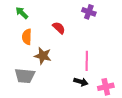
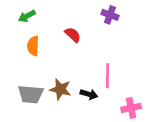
green arrow: (22, 13) -> (27, 16), turned -72
brown star: (43, 56) -> (60, 89), moved
black arrow: (81, 82) -> (89, 94), moved

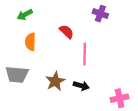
pink line: (108, 76) -> (85, 54), moved
brown star: (60, 89) -> (55, 81), turned 30
gray trapezoid: (31, 94) -> (17, 74), moved

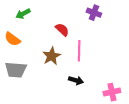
orange semicircle: (30, 42) -> (12, 39), moved, turned -56
brown star: (55, 81) -> (52, 56), moved

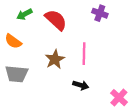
red semicircle: (62, 30) -> (56, 20), moved, size x1.5
pink cross: (112, 92) -> (119, 98), turned -35

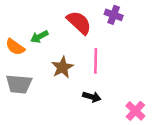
green arrow: (24, 14) -> (39, 37), moved
red semicircle: (56, 20) -> (79, 23), moved

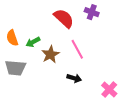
green arrow: (39, 37) -> (33, 42), moved
orange semicircle: (15, 47) -> (12, 38), turned 35
pink line: (96, 61) -> (77, 49), turned -30

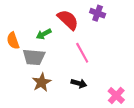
green arrow: (33, 42) -> (44, 34), moved
brown star: (50, 54) -> (42, 82), moved
gray trapezoid: (15, 68) -> (34, 57), moved

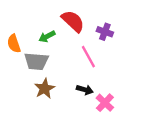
purple cross: (98, 13) -> (105, 32), moved
pink cross: (116, 96) -> (105, 103), moved

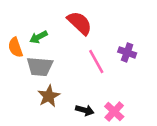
purple cross: (105, 32) -> (127, 52), moved
green arrow: (47, 36) -> (38, 37), moved
black arrow: (85, 90) -> (85, 110), moved

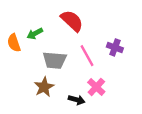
gray trapezoid: (40, 67) -> (55, 60), moved
pink cross: (114, 112) -> (96, 87), moved

